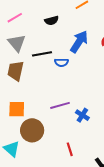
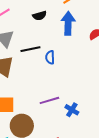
blue arrow: (79, 42) -> (68, 23), moved, turned -30
blue semicircle: (61, 62) -> (50, 57), turned 88

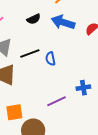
blue arrow: (68, 23) -> (63, 22), turned -65
blue cross: (72, 110) -> (83, 88), moved, turned -32

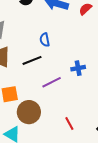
black line: (30, 54) -> (32, 60), moved

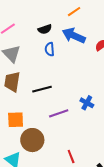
blue semicircle: (45, 40) -> (50, 49), moved
blue cross: (78, 68) -> (87, 103), turned 32

